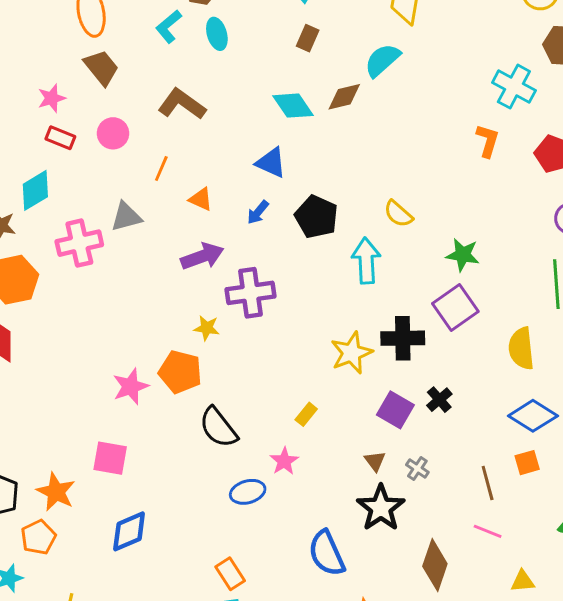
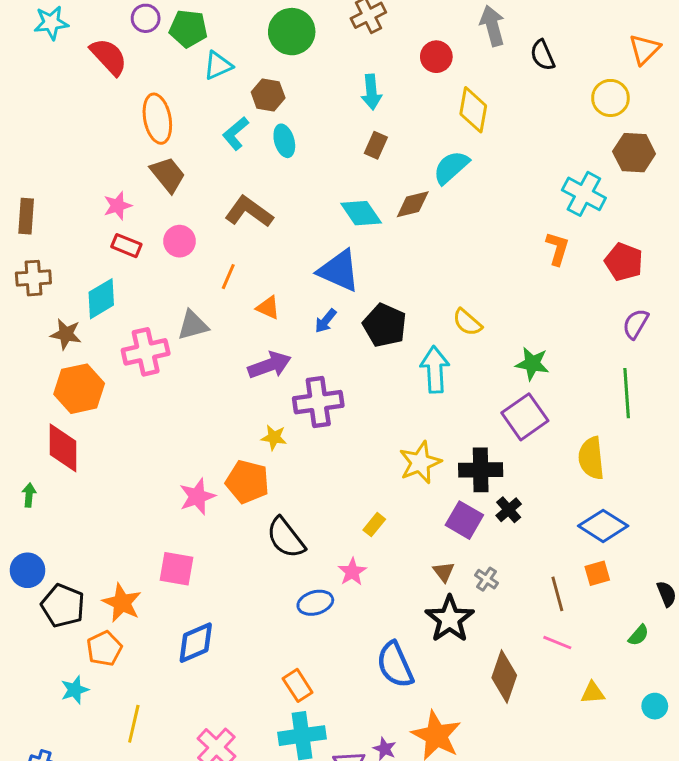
blue triangle: (271, 163) -> (339, 271), size x1.4
black cross: (403, 338) -> (481, 470), moved

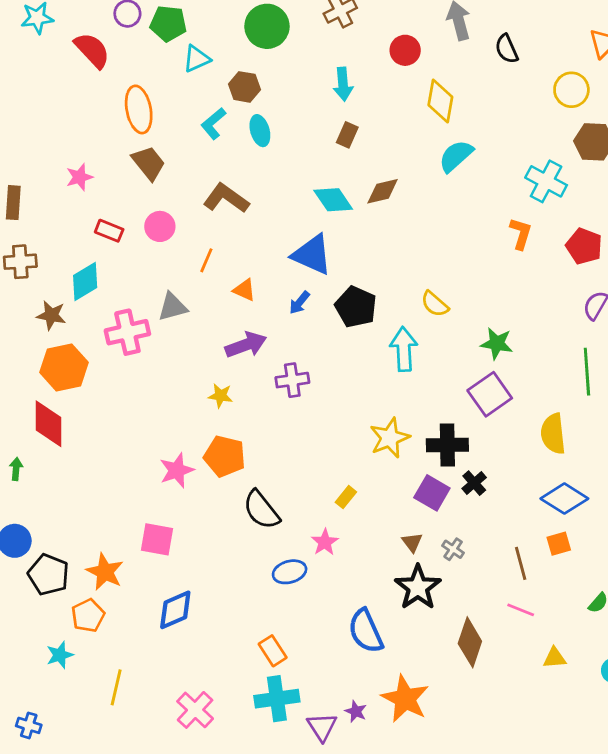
cyan semicircle: (451, 167) -> (456, 156), moved
pink star: (118, 206) -> (79, 177), moved
purple cross: (318, 402) -> (292, 380), size x0.7
yellow star: (274, 437) -> (220, 396), moved

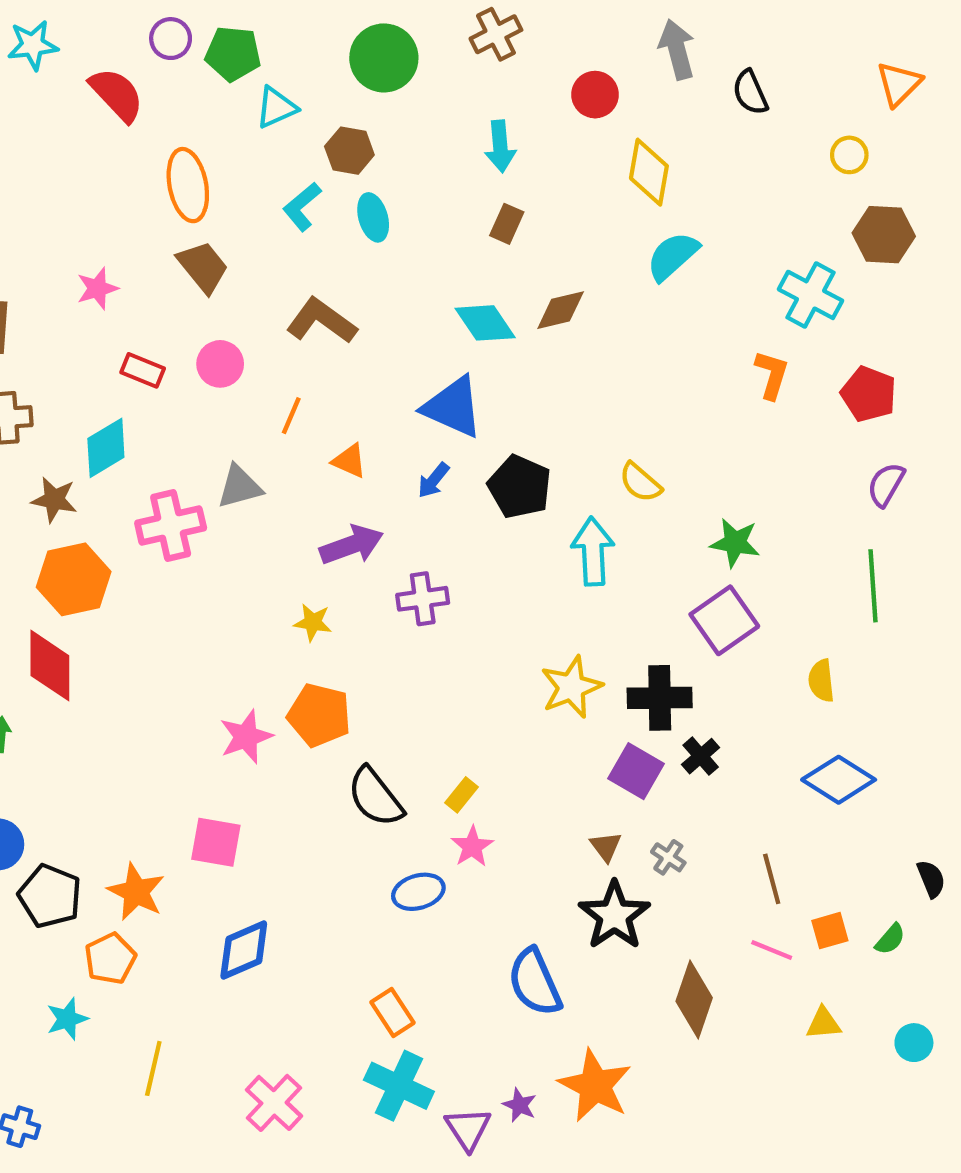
yellow circle: (571, 90) -> (849, 155), size x0.7
yellow semicircle: (553, 434) -> (821, 681), size x0.7
yellow rectangle: (346, 497) -> (461, 795), moved
orange square: (559, 544) -> (830, 931), moved
cyan cross: (277, 699) -> (399, 1086), turned 33

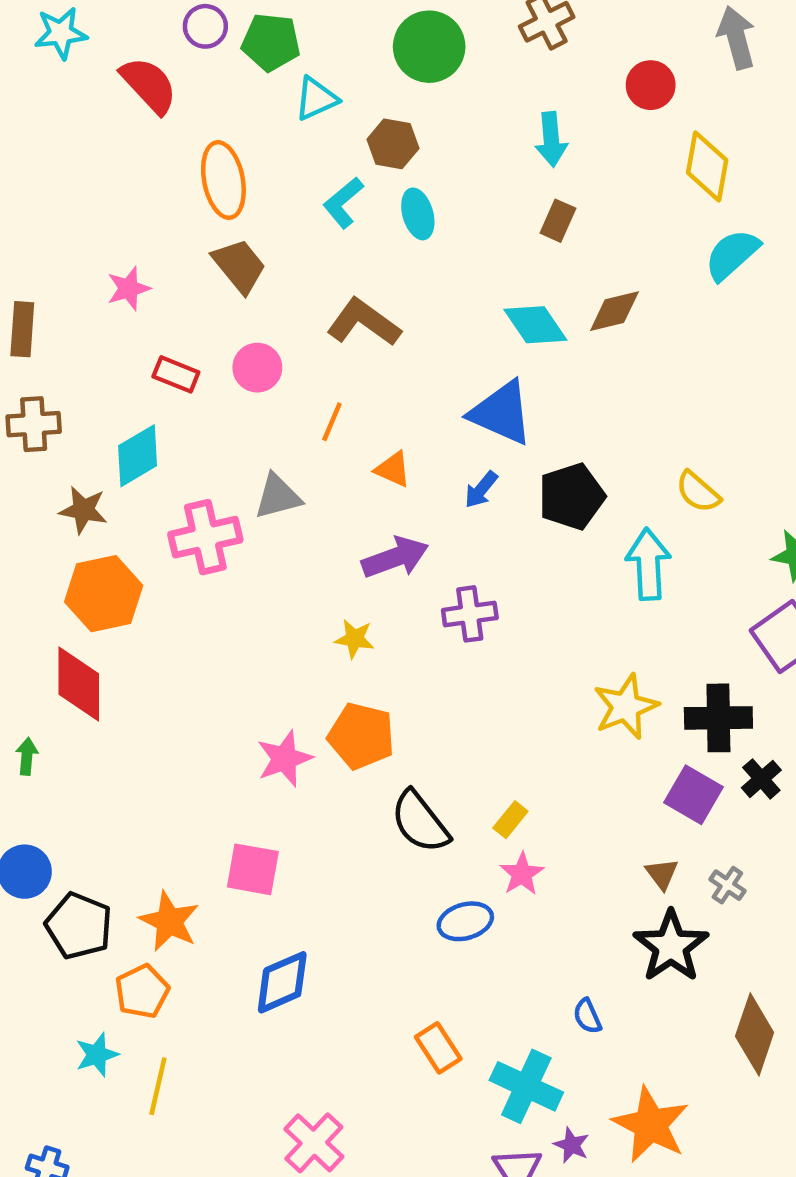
black pentagon: (520, 487) -> (572, 496), turned 30
blue semicircle: (535, 982) -> (587, 1016), size x0.5
yellow line: (153, 1068) -> (158, 1086), moved
cyan cross: (399, 1086) -> (526, 1086), moved

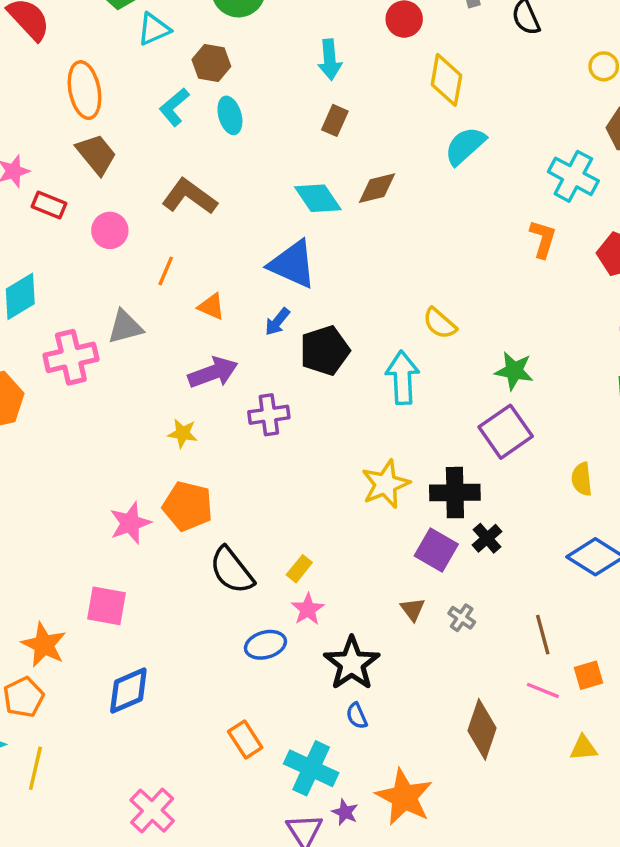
red rectangle: (176, 374) -> (49, 205), moved
black pentagon: (572, 496) -> (325, 351), moved
black star: (671, 946) -> (352, 663), moved

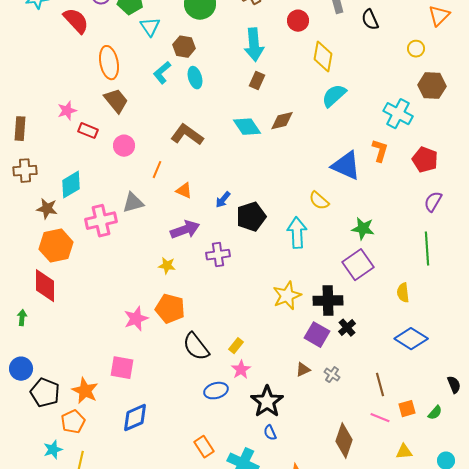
cyan triangle: (154, 29) -> (150, 27), turned -40
cyan arrow: (330, 60) -> (254, 45), size x1.4
brown L-shape: (189, 197) -> (187, 135), moved
blue triangle: (293, 264) -> (346, 166), moved
brown triangle: (413, 609) -> (303, 370), turned 42

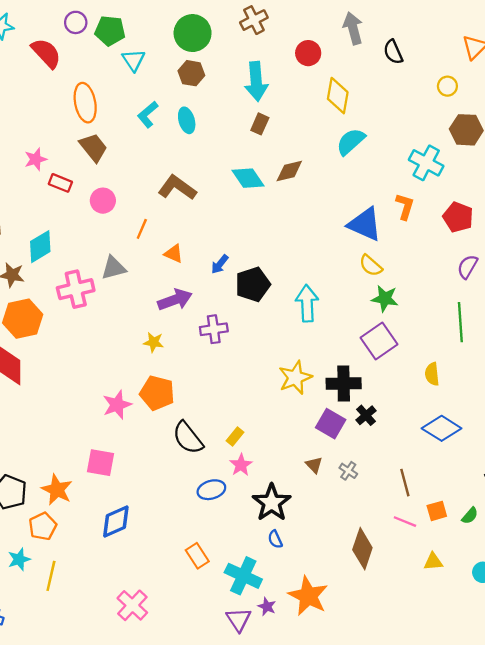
brown hexagon: (184, 47) -> (191, 73), moved
yellow semicircle: (319, 201) -> (371, 265), moved
brown triangle: (303, 370) -> (314, 465), turned -49

